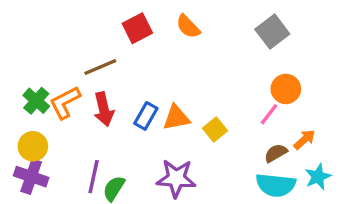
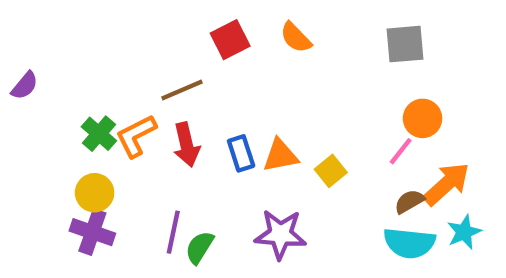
gray square: (272, 32) -> (405, 44), turned 32
blue rectangle: (146, 116) -> (241, 153), turned -48
orange arrow: (304, 140) -> (447, 184), size x1.6

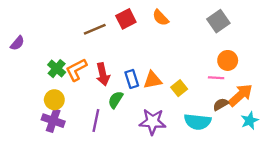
gray square: (405, 44) -> (218, 21), turned -30
brown line: (182, 90) -> (95, 29), moved
pink line: (401, 151) -> (216, 78), turned 56
cyan semicircle: (409, 243) -> (198, 122), moved
green semicircle: (200, 247) -> (116, 100), moved

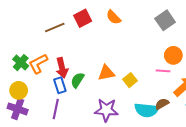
blue rectangle: (132, 79) -> (60, 85), moved
green semicircle: (116, 100) -> (77, 80), moved
brown semicircle: (221, 104) -> (162, 104), moved

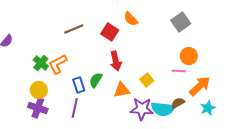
red square: (83, 18) -> (110, 32), moved, turned -30
red arrow: (62, 68) -> (116, 61), moved
orange triangle: (106, 73) -> (122, 90), moved
purple star: (106, 110) -> (142, 109), moved

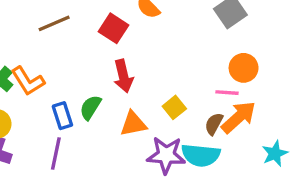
orange L-shape: (58, 64) -> (28, 81), turned -95
orange arrow: (200, 86) -> (239, 117), moved
brown semicircle: (178, 103) -> (214, 124), moved, turned -32

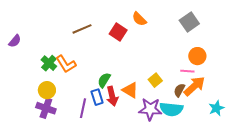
red arrow: (123, 76) -> (112, 96), moved
blue rectangle: (62, 116) -> (97, 97), moved
orange triangle: (133, 124) -> (130, 90), turned 42

